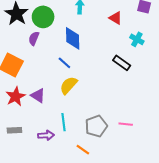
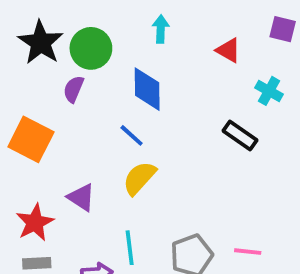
red star: (15, 97) -> (35, 223), moved

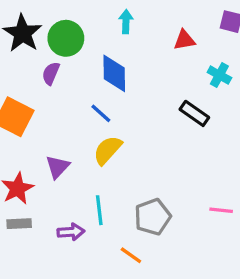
red triangle: (228, 50) -> (184, 40), turned -40
purple triangle: (81, 197) -> (58, 167), turned 40
pink line: (248, 252) -> (221, 210), moved

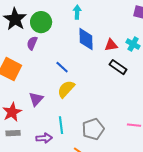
red triangle: (184, 40) -> (111, 45), moved
blue diamond: (114, 73) -> (86, 39), moved

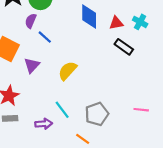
blue line: (62, 67) -> (45, 37), moved
purple triangle: (36, 99) -> (32, 65), moved
cyan line: (61, 125) -> (62, 110), turned -30

